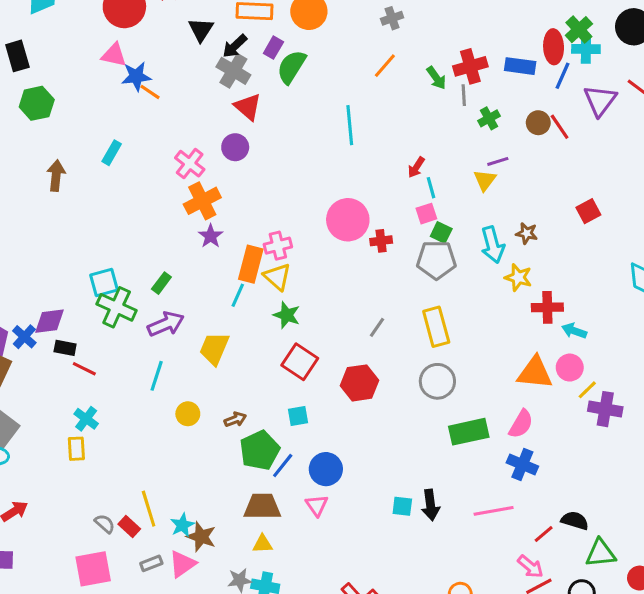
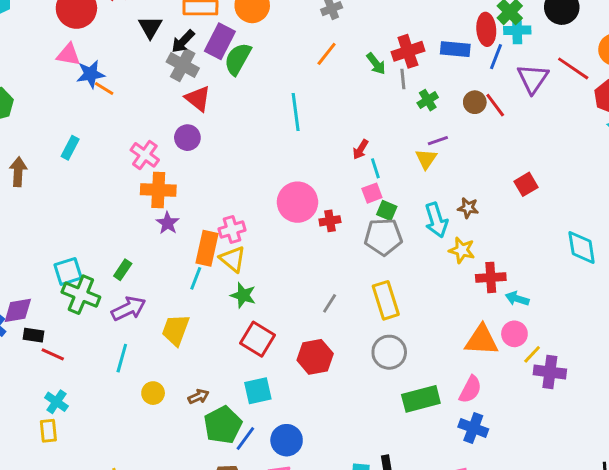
purple rectangle: (273, 48) -> (220, 41), size x1.6
orange cross: (202, 201) -> (158, 190), turned 32
cyan square: (298, 416) -> (258, 391), size x1.4

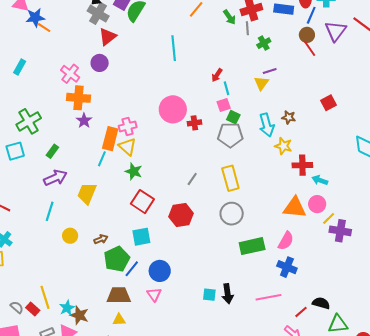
red triangle: (198, 99) -> (108, 37), turned 42
brown circle: (475, 102) -> (307, 35), moved
green cross: (81, 295) -> (29, 121), moved, turned 35

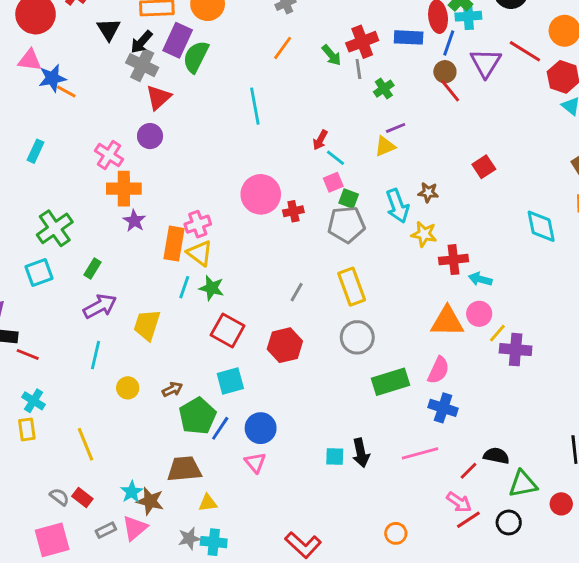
yellow triangle: (261, 83) -> (385, 146), turned 35
cyan line: (226, 88) -> (335, 158), turned -32
cyan line: (102, 159) -> (184, 287), moved
brown trapezoid: (119, 296) -> (184, 469), moved
yellow line: (45, 297) -> (86, 444), moved

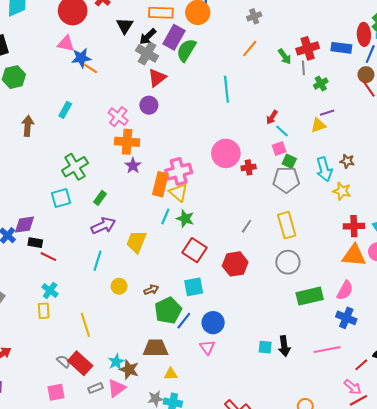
pink cross: (198, 224) -> (179, 172), size x1.4
red cross: (453, 260) -> (354, 226), moved
red rectangle: (82, 498) -> (80, 363), size x1.6
pink square: (52, 540) -> (56, 392), size x0.7

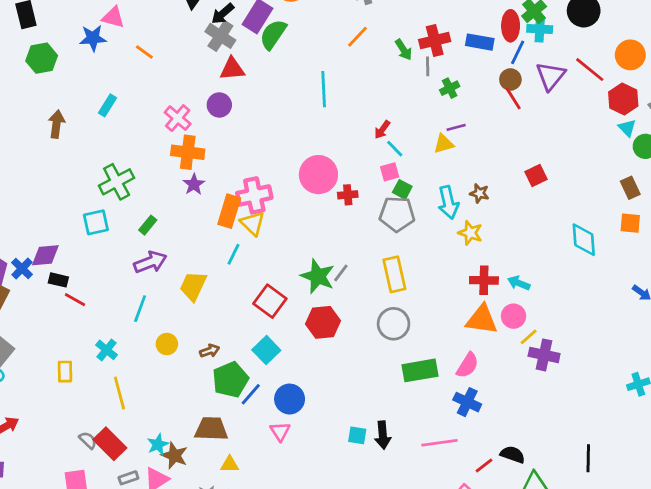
blue star: (81, 58) -> (93, 38), moved
red triangle: (157, 78) -> (232, 69), turned 30
green star: (185, 219) -> (318, 276), moved, size x1.4
cyan square: (194, 287) -> (266, 350), turned -36
cyan cross: (50, 290) -> (107, 350), moved

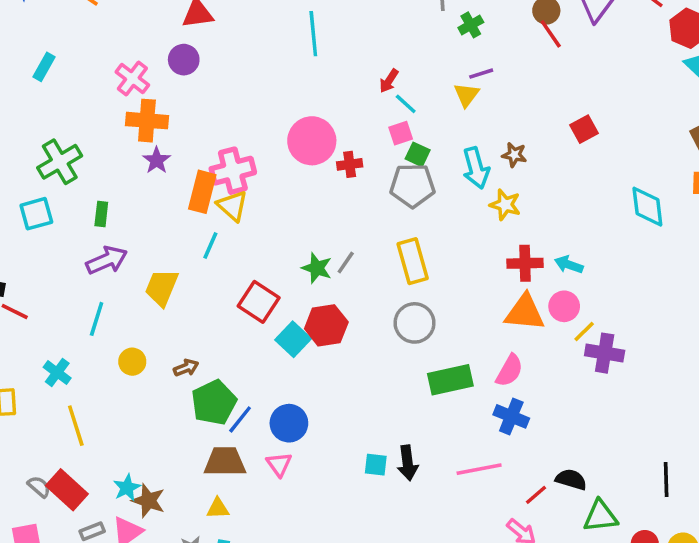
yellow triangle: (444, 144) -> (466, 95), turned -35
green rectangle: (148, 225) -> (101, 214), turned -30
green star: (318, 276) -> (317, 268), size x0.7
cyan square: (266, 350) -> (293, 339), moved
brown trapezoid: (211, 429) -> (225, 462), moved

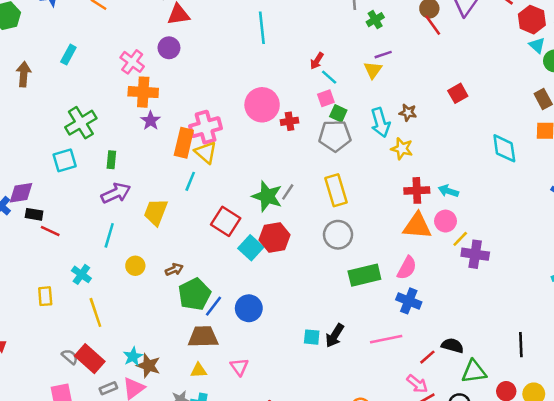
green star: (317, 268) -> (267, 196), size x1.4
black arrow: (408, 463) -> (335, 335), turned 40
pink triangle: (279, 464) -> (239, 367), moved

